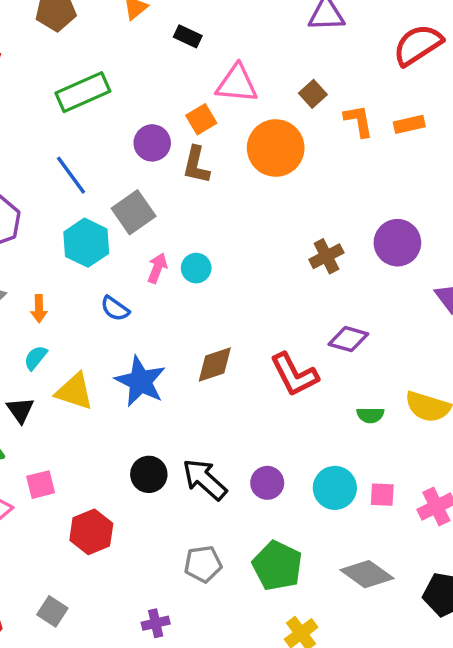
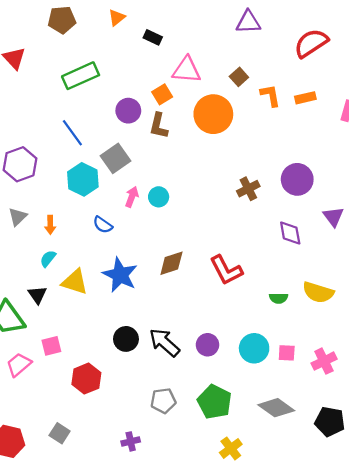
purple diamond: (348, 339) -> (290, 233), moved, turned 64

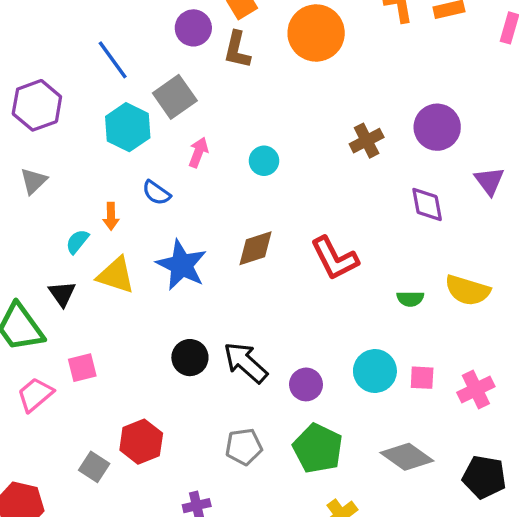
cyan circle: (159, 197) -> (264, 161), moved
orange arrow: (50, 225) -> (111, 216), moved
purple circle: (208, 345) -> (306, 384), moved
red hexagon: (86, 379) -> (141, 442), moved
gray square: (60, 433) -> (94, 467), moved

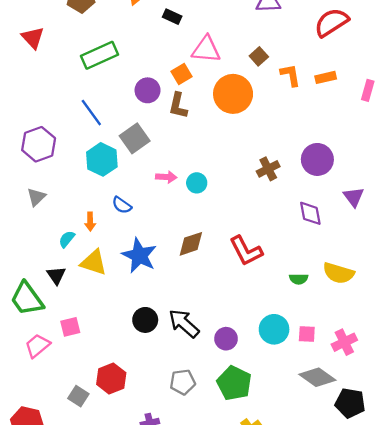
pink arrow: (198, 152) -> (166, 177), moved, turned 72
gray diamond: (407, 457) -> (317, 377), moved

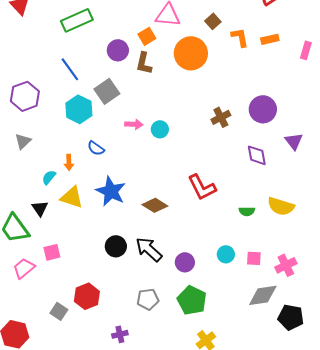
brown diamond: (191, 244) -> (155, 205), moved, turned 50
cyan circle: (274, 329) -> (226, 254), size x0.7
gray diamond: (317, 377) -> (263, 295), turned -44

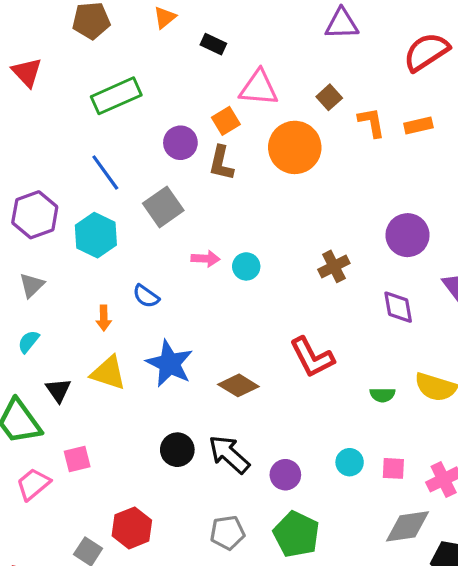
cyan hexagon: (79, 109) -> (96, 235), moved
brown cross: (221, 117) -> (334, 266), moved
cyan semicircle: (49, 177) -> (29, 342), moved

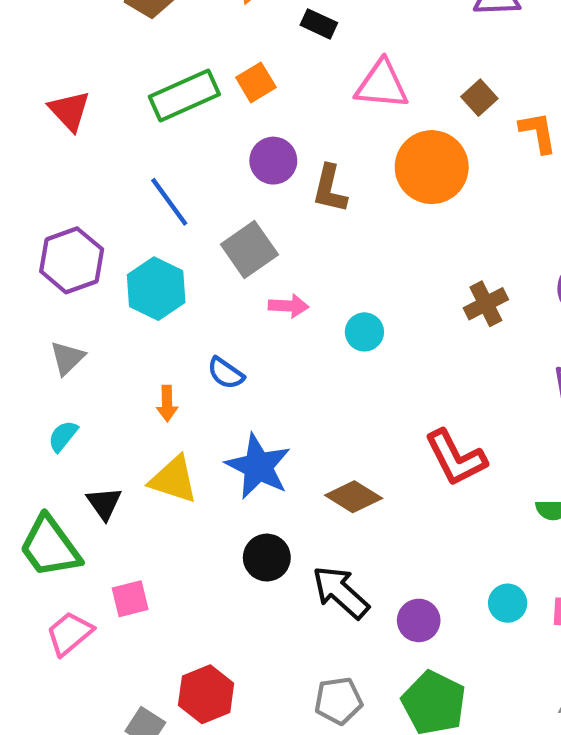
red triangle: (27, 72) -> (69, 111), moved
orange square: (226, 121) -> (256, 82), moved
pink arrow: (205, 259) -> (289, 306), moved
brown cross: (334, 266) -> (486, 304), moved
black circle: (177, 450) -> (267, 558), moved

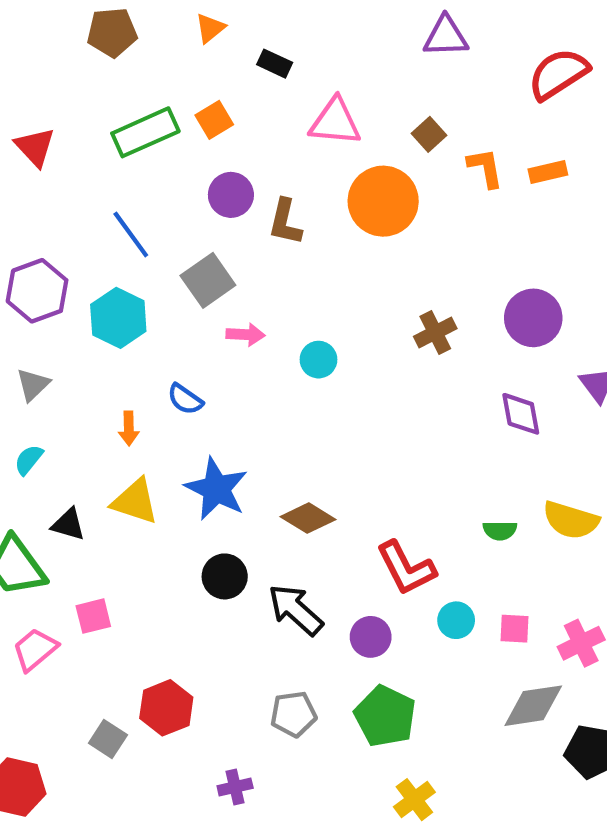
red L-shape: (456, 458) -> (406, 568), moved
black triangle: (104, 503) -> (68, 524), turned -39

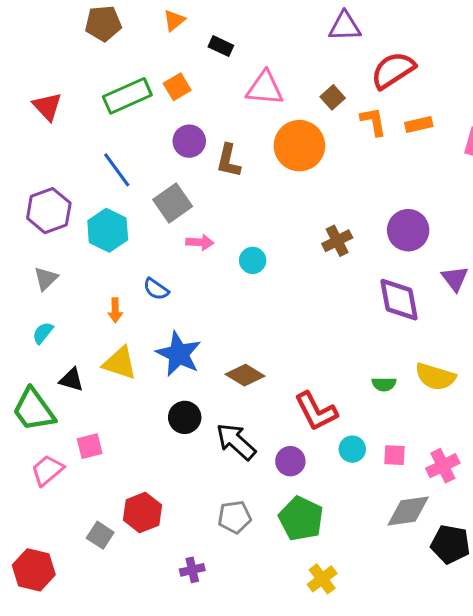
red semicircle: (558, 74) -> (393, 70), moved
purple diamond: (521, 414) -> (399, 300), size x1.4

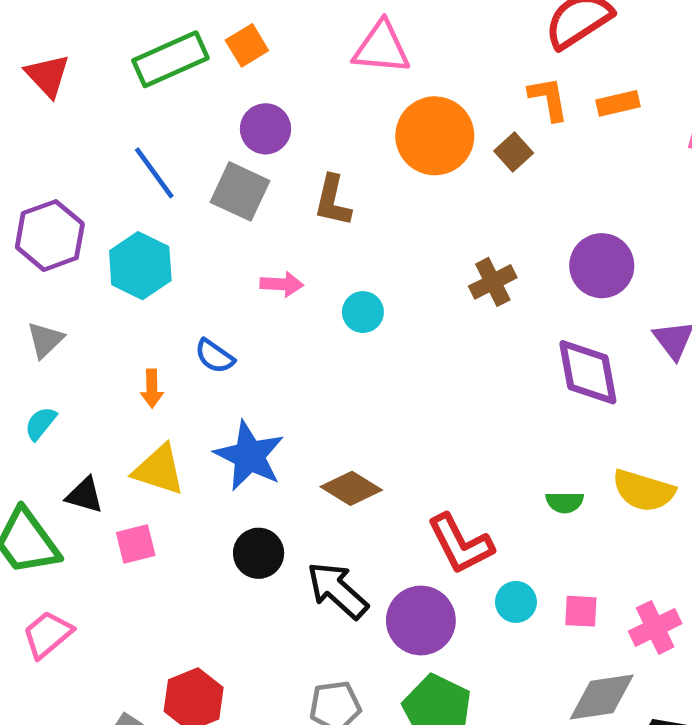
brown square: (333, 97) -> (514, 152), moved
brown L-shape: (228, 161) -> (333, 201), moved
gray square: (173, 203) -> (240, 191), moved, turned -30
pink square: (90, 446) -> (136, 544), moved
purple circle: (290, 461) -> (421, 620), size x1.5

